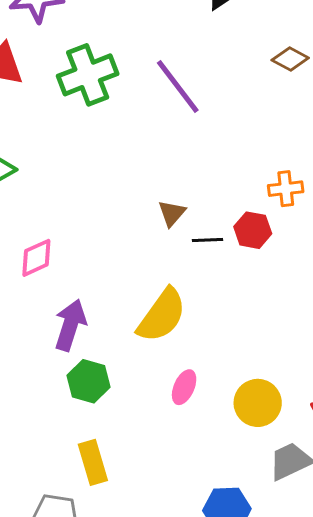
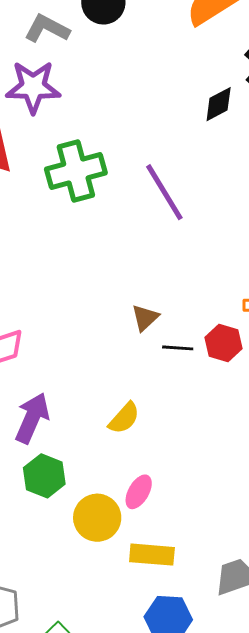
yellow semicircle: (162, 315) -> (124, 418), size x0.6
yellow circle: (258, 403) -> (97, 518), moved
yellow rectangle: (93, 462) -> (152, 555), moved, turned -75

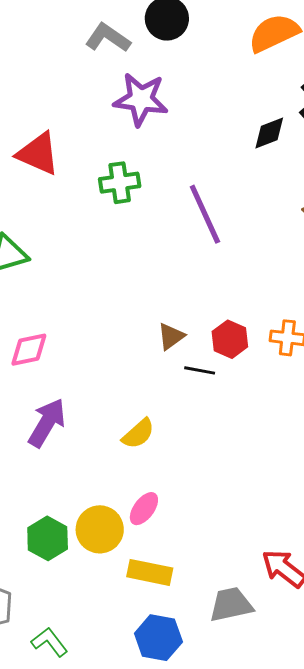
purple star: (33, 87) -> (141, 99), moved
green cross: (76, 171) -> (120, 183), size x0.7
red hexagon: (224, 343) -> (230, 339), moved
green hexagon: (44, 476) -> (48, 538), moved

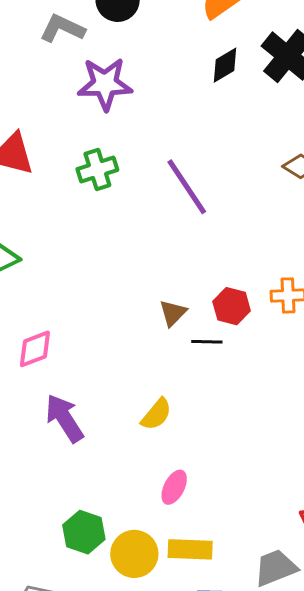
black diamond: (269, 133) -> (225, 65), moved
purple arrow: (47, 423) -> (64, 418), turned -54
yellow circle: (100, 529) -> (134, 554), moved

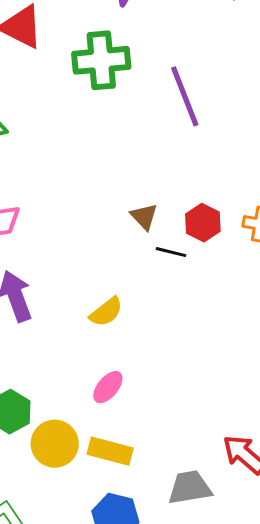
green cross: (97, 170) -> (101, 60), size x1.4
brown triangle: (173, 313) -> (144, 217), turned -40

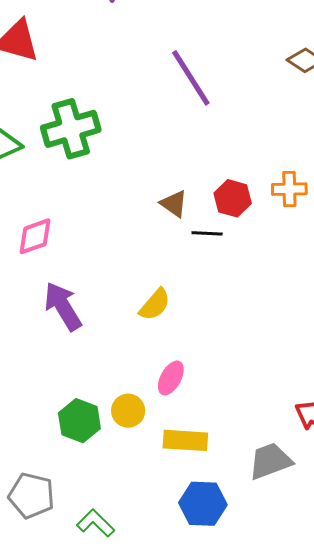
green cross: (101, 60) -> (71, 129), moved
yellow circle: (55, 444) -> (128, 411), moved, size x0.7

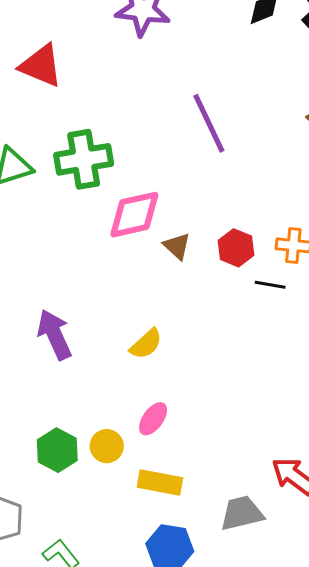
black line: (207, 233) -> (270, 285), moved
pink diamond: (35, 236) -> (134, 215), moved, size x1.4

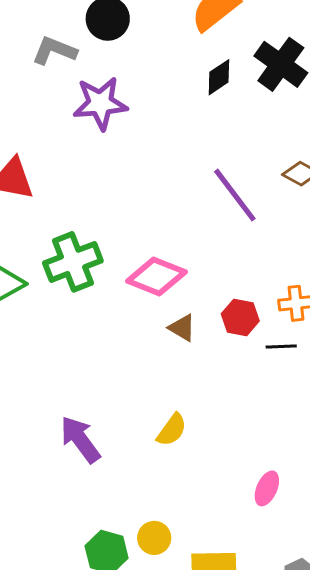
purple line: (209, 123) -> (235, 195), moved
pink diamond: (134, 215) -> (156, 277), moved, turned 46
pink ellipse: (153, 419) -> (267, 488), moved

